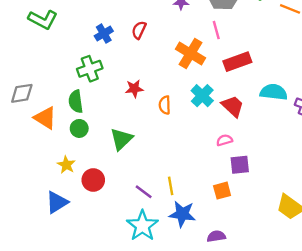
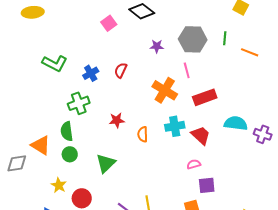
green L-shape: (43, 20) -> (55, 63), moved
gray diamond: (22, 93) -> (17, 163), moved
cyan cross: (202, 96) -> (175, 126), turned 36

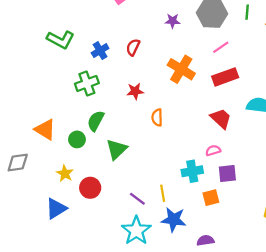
pink line: (187, 70) -> (221, 47), moved, turned 70
red star: (117, 120) -> (135, 91), moved
cyan cross: (175, 126) -> (192, 171), moved
green semicircle: (67, 131) -> (96, 121), moved, turned 36
gray diamond: (17, 163) -> (18, 163), moved

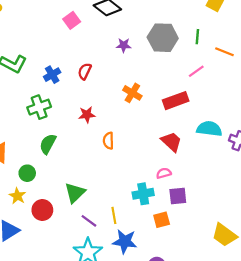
pink line: (221, 47) -> (196, 71), moved
orange cross: (181, 69) -> (132, 93), size x0.7
green circle: (77, 139) -> (27, 173), moved
green triangle: (117, 149) -> (75, 193), moved

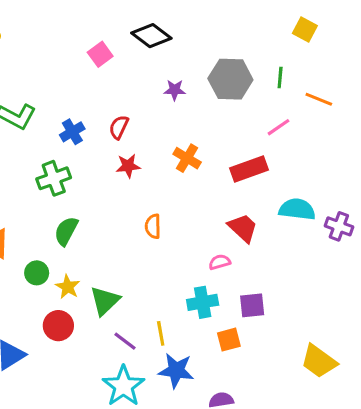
red star: (87, 115) -> (128, 166), moved
pink semicircle: (164, 173) -> (220, 262), moved
yellow star: (17, 196) -> (68, 287), moved

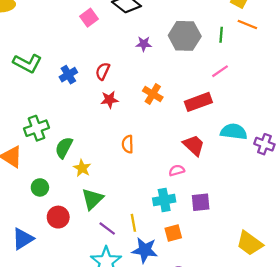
orange line: (319, 99) -> (247, 24), moved
green cross: (54, 178) -> (36, 128), moved
green circle: (37, 273) -> (40, 187), moved
yellow star: (68, 287) -> (82, 168), moved
orange square: (229, 340) -> (173, 233), moved

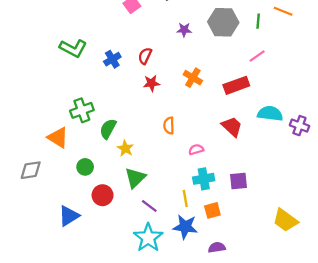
pink semicircle: (177, 170) -> (196, 149), moved
yellow line: (133, 223) -> (185, 198), moved

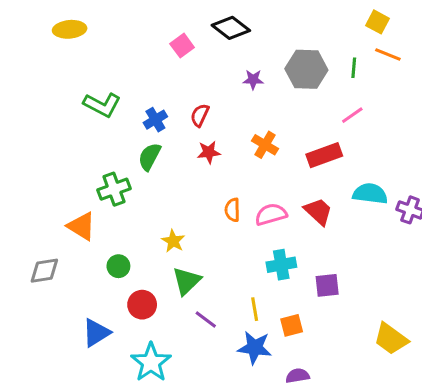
green semicircle: (108, 129) -> (150, 157), moved
pink semicircle: (196, 149) -> (271, 214), moved, size x1.5
cyan cross: (204, 179) -> (281, 265), moved
cyan star: (148, 238) -> (151, 362), moved

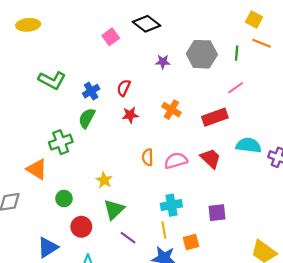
cyan cross: (281, 265) -> (171, 205), moved

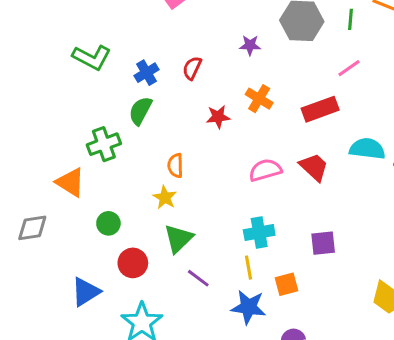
purple star: (163, 62) -> (250, 45), moved
red star: (130, 115) -> (218, 117), moved
orange semicircle: (148, 157) -> (175, 166), moved

